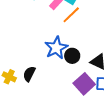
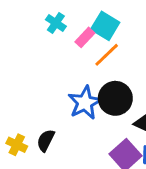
black circle: (72, 56) -> (115, 98), moved, size x1.5

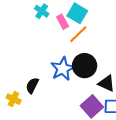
pink rectangle: (85, 37) -> (63, 22), turned -72
black semicircle: (46, 140) -> (32, 85), moved

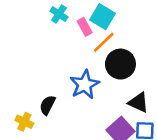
black circle: (85, 66) -> (120, 64), moved

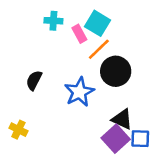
cyan cross: (59, 14) -> (53, 21), turned -30
black triangle: (138, 102) -> (122, 119), moved
black semicircle: (47, 105) -> (34, 80), moved

